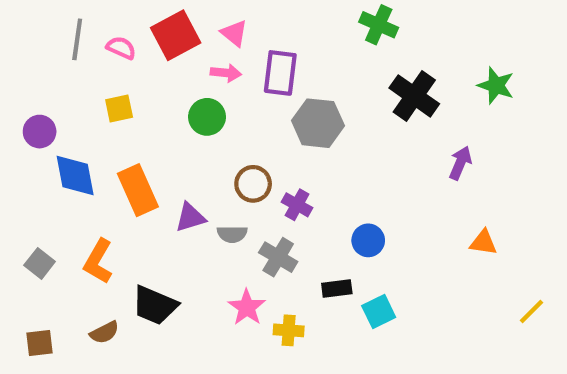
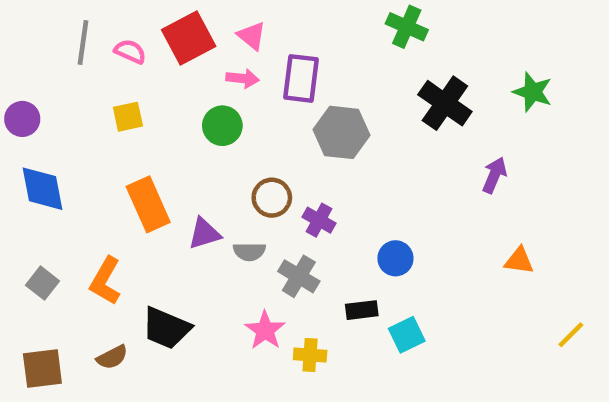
purple circle: (40, 132) -> (22, 119), moved
blue diamond: (75, 175) -> (42, 189), moved
brown square: (40, 343) -> (42, 368), size x1.4

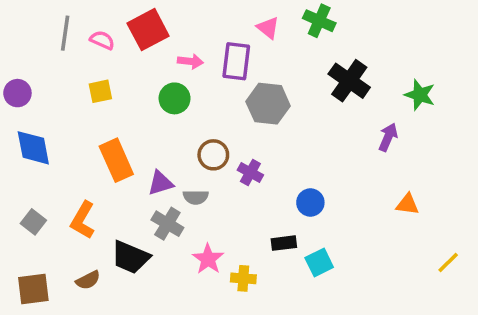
pink triangle: (252, 36) -> (268, 28), moved
green star: (533, 92) -> (420, 95), moved
gray cross: (299, 276) -> (167, 224), moved

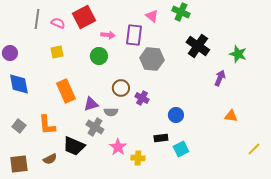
orange L-shape: (83, 220) -> (47, 125), turned -35

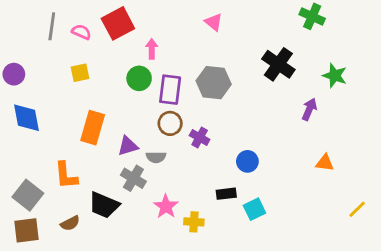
green cross: (181, 12) -> (312, 16), moved
pink arrow: (108, 35) -> (152, 49), turned -96
purple rectangle: (134, 35) -> (170, 90), moved
orange rectangle: (66, 91) -> (93, 128), turned 40
gray square: (19, 126) -> (28, 195), moved, size x1.5

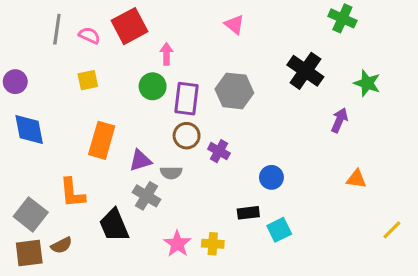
black trapezoid: (104, 205) -> (114, 225), turned 44
pink star: (166, 206) -> (177, 244), moved
brown semicircle: (70, 223) -> (62, 245), moved

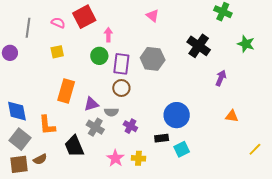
gray line: (57, 29) -> (28, 28), moved
green star: (367, 83) -> (246, 44), moved
blue diamond: (29, 130) -> (17, 111), moved
purple cross: (219, 151) -> (130, 126), moved
blue circle: (271, 177) -> (177, 115), size x1.6

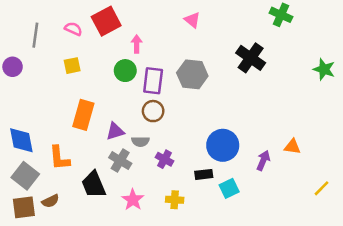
green star: (246, 44) -> (324, 69), moved
purple arrow: (221, 78) -> (263, 160), moved
pink star: (115, 158) -> (133, 200), moved

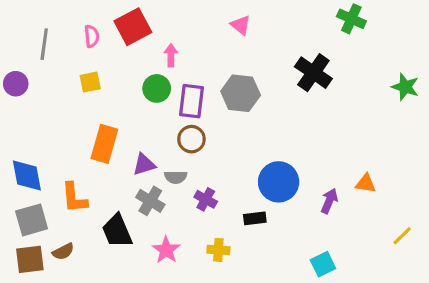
pink semicircle: (73, 29) -> (92, 36), turned 60
gray square: (25, 176) -> (32, 220), turned 36
cyan square: (229, 188) -> (323, 264), moved

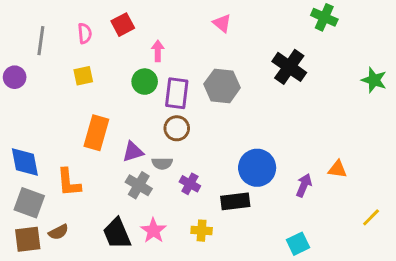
red square: (133, 27) -> (123, 25), size x0.7
black rectangle: (255, 218) -> (235, 201), size x1.4
gray square: (32, 220) -> (29, 203), turned 36
black trapezoid: (117, 231) -> (117, 233), moved

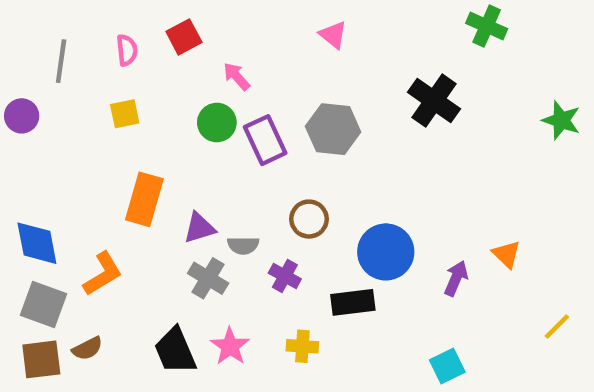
pink arrow: (158, 51) -> (237, 76), turned -42
purple rectangle: (177, 93) -> (265, 140), turned -32
brown circle: (177, 128) -> (309, 219), moved
orange triangle: (337, 169) -> (506, 254), turned 36
orange L-shape: (69, 182) -> (103, 274), turned -116

